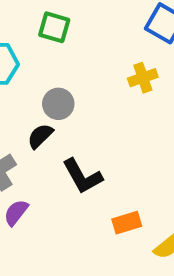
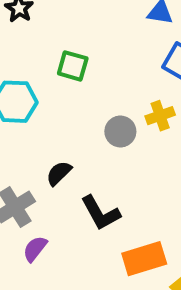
gray circle: (58, 104) -> (120, 132), moved
orange rectangle: (127, 223) -> (144, 259), size x1.5

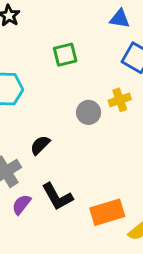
green square: (73, 66) -> (65, 55), moved, turned -30
black L-shape: (101, 213) -> (57, 197), moved

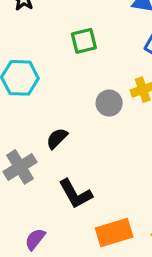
purple semicircle: (21, 204) -> (35, 239), moved
orange rectangle: (107, 212) -> (114, 233), moved

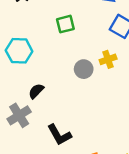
black semicircle: (57, 138) -> (36, 91), moved

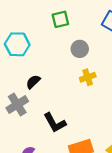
yellow cross: (108, 59) -> (88, 77), moved
gray circle: (84, 69) -> (80, 49), moved

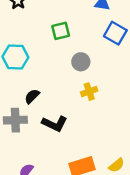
gray cross: (17, 105) -> (15, 120), turned 30
black L-shape: (55, 123) -> (55, 124), moved, turned -35

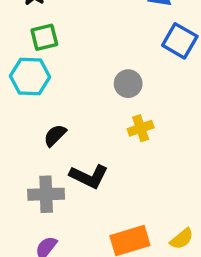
green square: (61, 31) -> (44, 37), moved
gray cross: (15, 120) -> (46, 194), moved

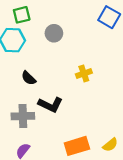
gray circle: (128, 84) -> (54, 33), moved
black semicircle: (55, 135) -> (29, 78), turned -91

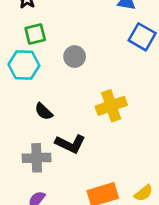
yellow cross: (84, 74) -> (111, 106), size x1.5

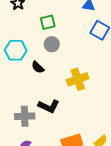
green square: (35, 34) -> (48, 22), moved
black semicircle: (44, 111) -> (38, 67), moved

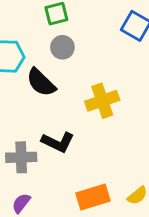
black semicircle: (38, 67) -> (41, 82), size x1.5

